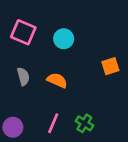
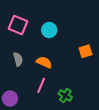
pink line: (53, 123) -> (41, 85), moved

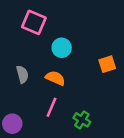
pink square: (18, 25) -> (34, 22), moved
cyan circle: (49, 30) -> (62, 48), moved

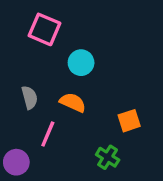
orange square: (107, 64) -> (129, 121), moved
pink line: (52, 107) -> (48, 134), moved

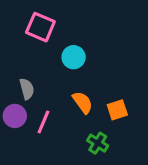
orange semicircle: (73, 102) -> (83, 102), moved, turned 30
purple circle: (16, 162) -> (15, 116), moved

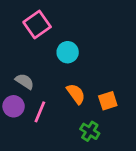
pink square: (40, 27) -> (37, 24), turned 32
gray semicircle: (27, 89) -> (25, 81), turned -42

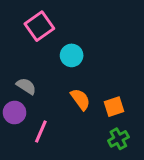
pink line: (40, 112) -> (41, 132), moved
green cross: (90, 131) -> (118, 139), moved, turned 30

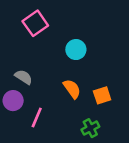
cyan circle: (72, 55) -> (76, 50), moved
green cross: (118, 139) -> (90, 128), moved

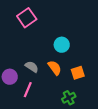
cyan circle: (76, 50) -> (62, 45), moved
gray semicircle: (24, 77) -> (32, 67), moved

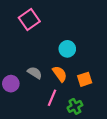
pink line: (28, 90) -> (52, 98), moved

